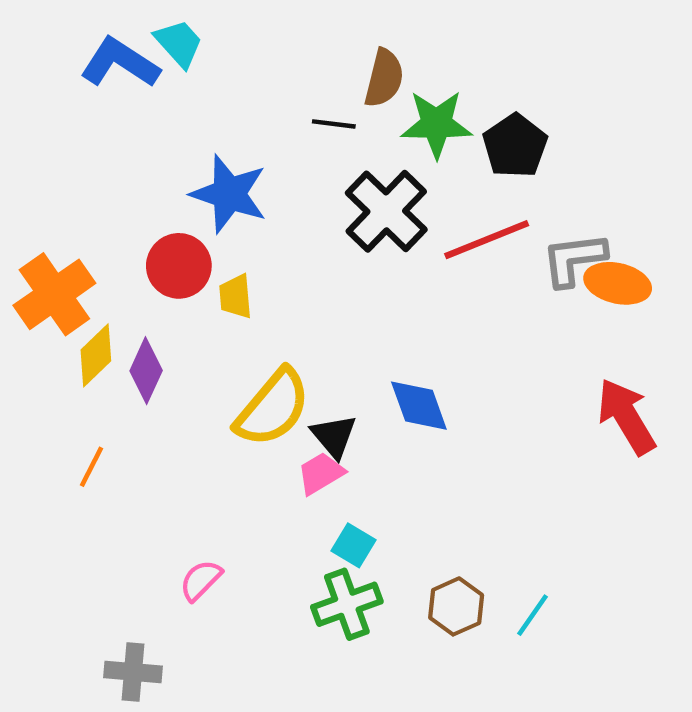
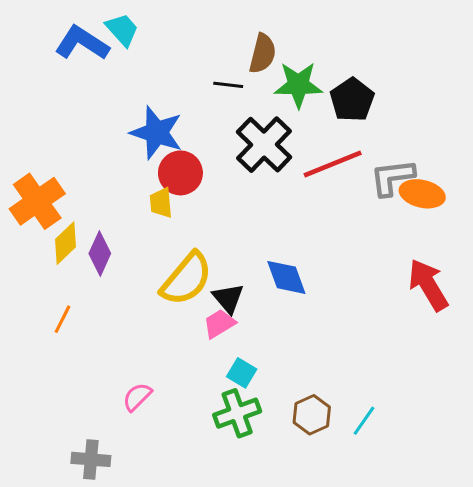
red circle: (179, 266) -> (180, 173), moved

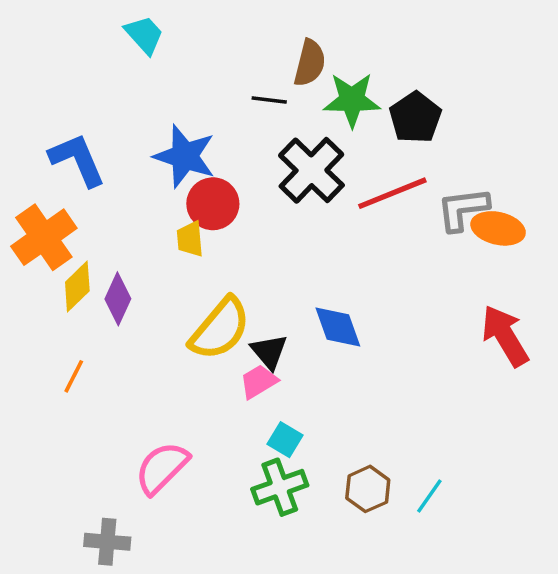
blue L-shape: (82, 43) -> (77, 160), moved, turned 34
pink semicircle: (137, 397) -> (162, 468), size x1.6

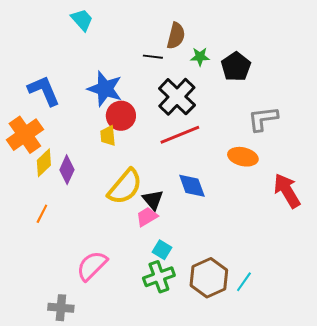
green star: (352, 100) -> (200, 57), size x0.6
red line: (392, 193) -> (180, 135), moved
orange ellipse: (498, 228) -> (243, 157), moved
brown hexagon: (368, 489) -> (209, 278), size x1.5

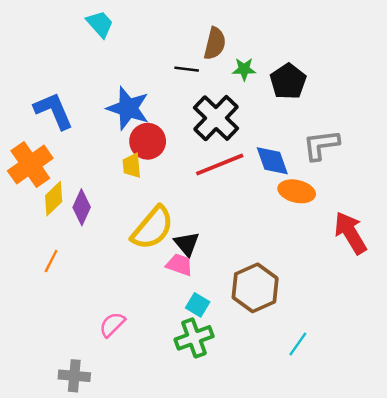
blue diamond: (192, 186) -> (272, 161), moved
pink trapezoid: (147, 217) -> (179, 265), turned 50
pink semicircle: (92, 266) -> (112, 324), size x0.7
brown hexagon: (209, 278) -> (255, 288), moved

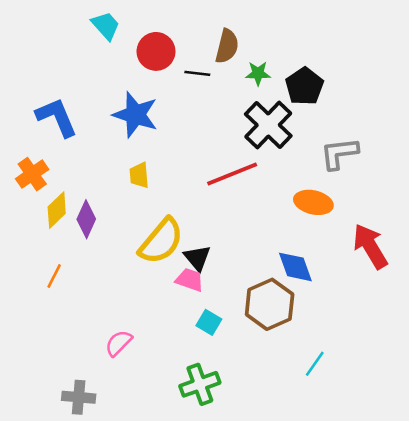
black cross: (216, 118) -> (268, 125), moved
red circle: (148, 141) -> (156, 51), moved
blue diamond: (272, 161) -> (295, 267), moved
orange cross: (30, 164) -> (32, 174), size x0.7
green cross: (194, 338) -> (200, 384), moved

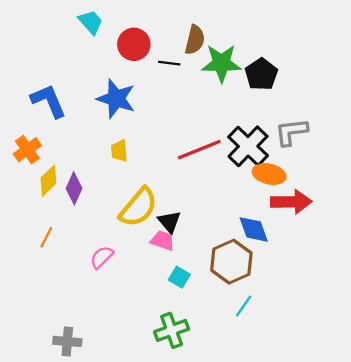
green star: (258, 73) -> (221, 63), size x1.8
black cross: (268, 125) -> (248, 146), moved
red arrow: (370, 246) -> (291, 202), moved, turned 120
pink semicircle: (119, 343) -> (102, 257), moved
cyan line: (315, 364) -> (244, 306), moved

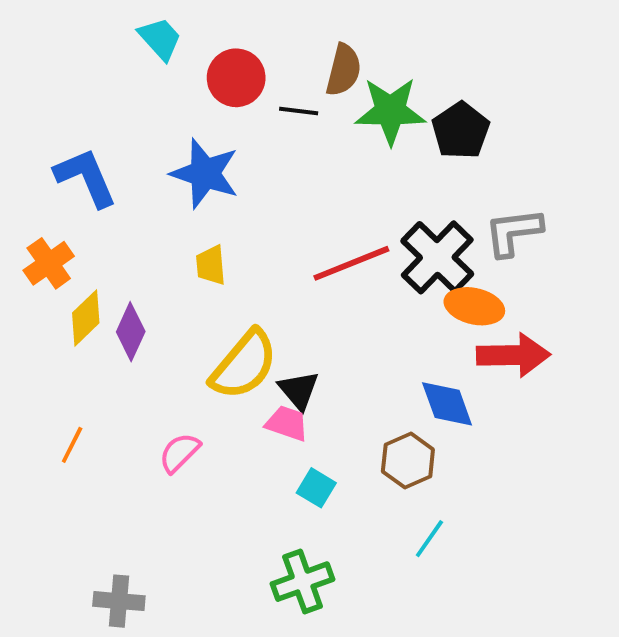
orange line: (46, 237) -> (72, 445), moved
brown hexagon: (231, 262) -> (408, 460), size x0.7

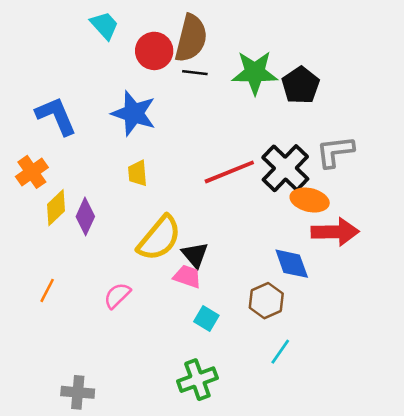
brown semicircle: (344, 70) -> (191, 38), moved, size x1.4

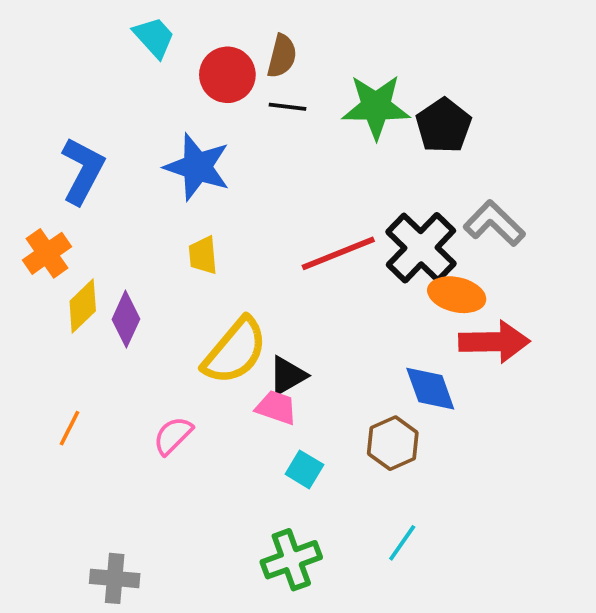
brown semicircle: (191, 38) -> (282, 56), size x0.6
blue L-shape: (56, 116) -> (83, 171), turned 51
gray L-shape: (335, 152) -> (494, 223), turned 51
black triangle: (195, 255) -> (288, 376), turned 40
cyan line: (280, 352) -> (402, 543), moved

